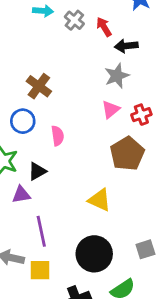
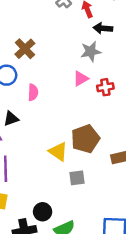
brown pentagon: (127, 154) -> (85, 139), moved
gray square: (145, 249) -> (77, 178), moved
black circle: (94, 254) -> (43, 212), moved, size x0.6

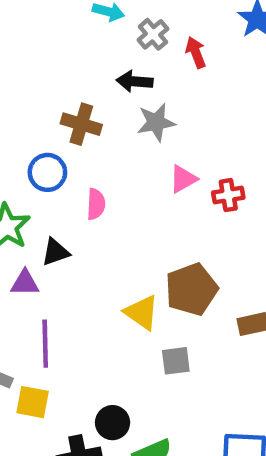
black arrow: (103, 28) -> (135, 81), moved
brown cross: (25, 49) -> (81, 124), turned -30
gray star: (91, 52) -> (156, 122), moved

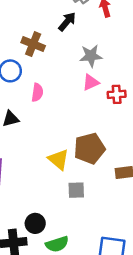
black arrow: (135, 81) -> (67, 22), turned 120
gray star: (156, 122) -> (91, 56), moved

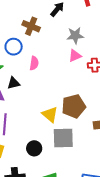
gray square: (76, 190) -> (63, 138), size x1.6
black circle: (35, 223) -> (34, 148), moved

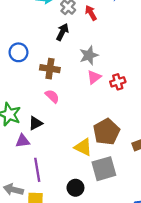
brown cross: (31, 26) -> (50, 69), moved
blue circle: (14, 47) -> (19, 52), moved
pink semicircle: (34, 63) -> (52, 96), turned -40

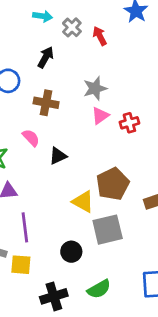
black arrow: (62, 32) -> (46, 57), moved
pink semicircle: (52, 96) -> (31, 138), moved
black triangle: (36, 123) -> (58, 156), moved

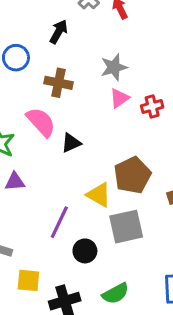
pink semicircle: (31, 138) -> (41, 122), size x1.5
purple line: (25, 227) -> (59, 222), moved, turned 32
yellow square: (21, 265) -> (28, 280), moved

